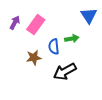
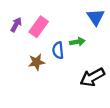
black arrow: (65, 72) -> (92, 77), moved

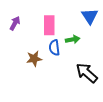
pink rectangle: (39, 27) -> (49, 25), moved, turned -36
black arrow: (92, 77) -> (87, 73), turned 70

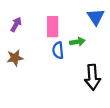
brown star: (34, 59) -> (15, 58), moved
black arrow: (87, 73) -> (92, 77), turned -135

